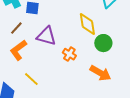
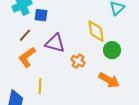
yellow line: (31, 79) -> (40, 86), turned 49

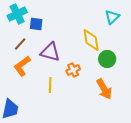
orange cross: (78, 61) -> (73, 70), turned 32
orange arrow: (109, 80) -> (104, 89), turned 30
yellow line: (40, 86) -> (50, 85), moved

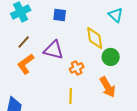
cyan triangle: (112, 17) -> (116, 15), turned -35
blue square: (36, 24) -> (60, 15), moved
yellow line: (50, 85) -> (71, 96), moved

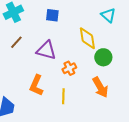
orange L-shape: (26, 64) -> (36, 85), moved, turned -30

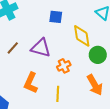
blue square: (52, 15) -> (56, 17), moved
brown line: (16, 42) -> (13, 48), moved

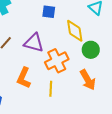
orange cross: (64, 66) -> (57, 61), size x1.6

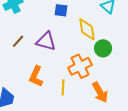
orange cross: (57, 61) -> (80, 66), moved
orange arrow: (88, 80) -> (100, 92), moved

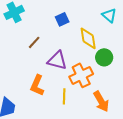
blue square: (61, 10) -> (62, 19), turned -32
brown line: (18, 41) -> (34, 42), moved
purple triangle: (46, 41) -> (57, 60), moved

